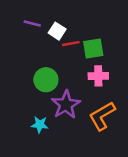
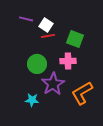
red line: (71, 44) -> (48, 36), moved
green square: (93, 49) -> (75, 39), turned 30
pink cross: (98, 76) -> (68, 61), moved

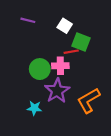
white square: (46, 25) -> (65, 26), moved
red line: (48, 36) -> (71, 52), moved
pink cross: (68, 61) -> (60, 66), moved

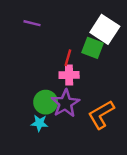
white square: (65, 26) -> (105, 29), moved, size x1.6
red line: (71, 52) -> (68, 58), moved, turned -64
green circle: (40, 69) -> (46, 102), moved

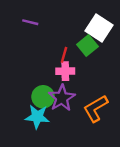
green square: (92, 48) -> (87, 45), turned 30
cyan star: (39, 123) -> (37, 117), size x1.5

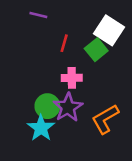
purple line: (30, 22) -> (38, 15), moved
red line: (64, 55) -> (64, 43), moved
cyan star: (37, 117) -> (41, 128), turned 30

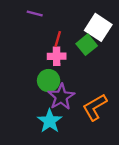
pink cross: (72, 78) -> (57, 56), moved
green circle: (47, 106) -> (49, 81), moved
cyan star: (41, 128) -> (50, 121), moved

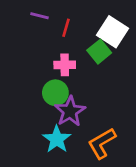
red line: (58, 39) -> (66, 28), moved
orange L-shape: (95, 107) -> (102, 143), moved

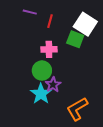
green square: (99, 52) -> (75, 39), turned -30
purple star: (70, 111) -> (53, 85), size x0.7
cyan star: (57, 139) -> (41, 94), moved

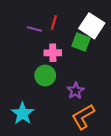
purple line: (30, 12) -> (34, 29), moved
purple star: (53, 85) -> (76, 91), moved
cyan star: (41, 94) -> (23, 113), moved

